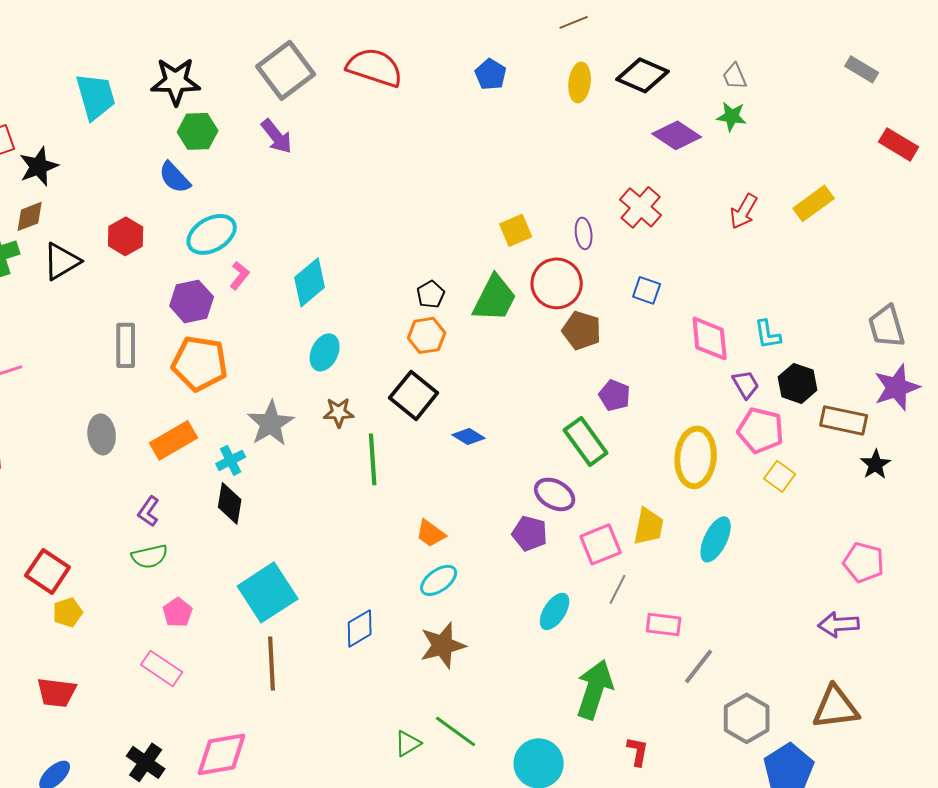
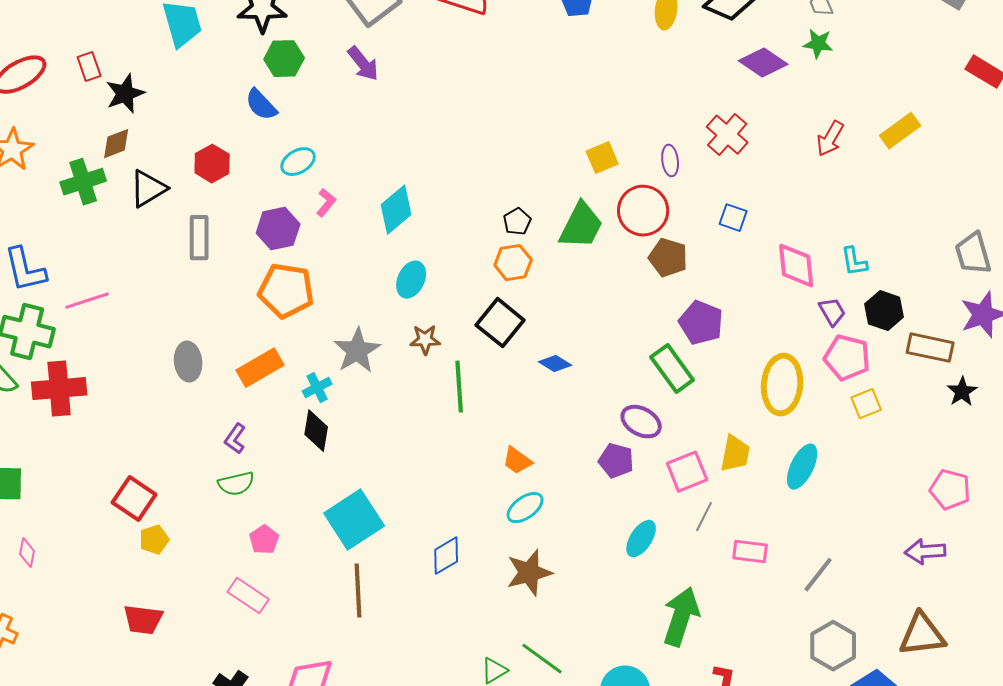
cyan ellipse: (212, 234) -> (298, 162), size x0.7
gray rectangle: (126, 345) -> (199, 238), moved
purple pentagon: (615, 395) -> (701, 323), size x1.4
yellow square: (780, 476) -> (866, 404), turned 32
gray line: (699, 666) -> (818, 575), moved

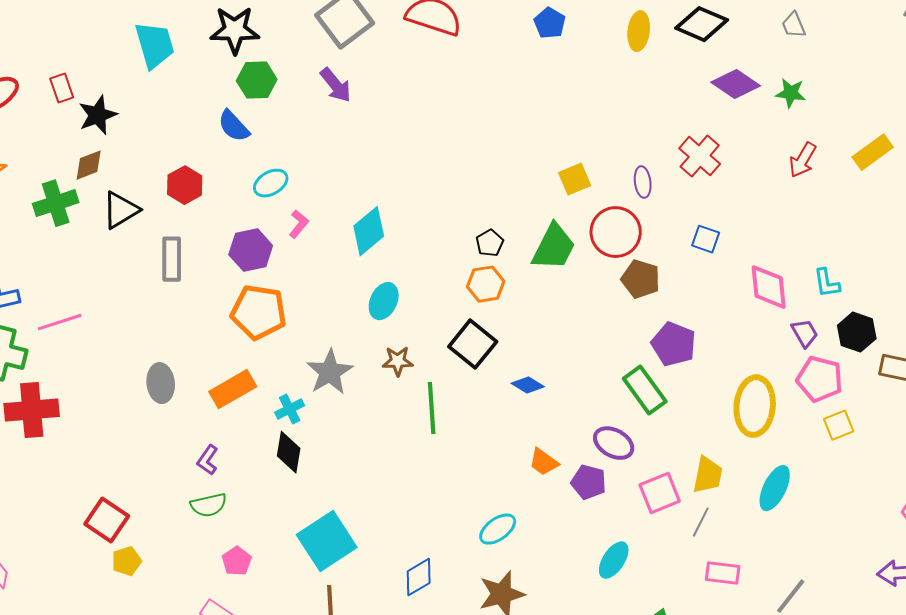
green star: (818, 44) -> (791, 93), moved
orange trapezoid: (517, 461) -> (544, 462), moved
gray line: (704, 517) -> (701, 522), moved

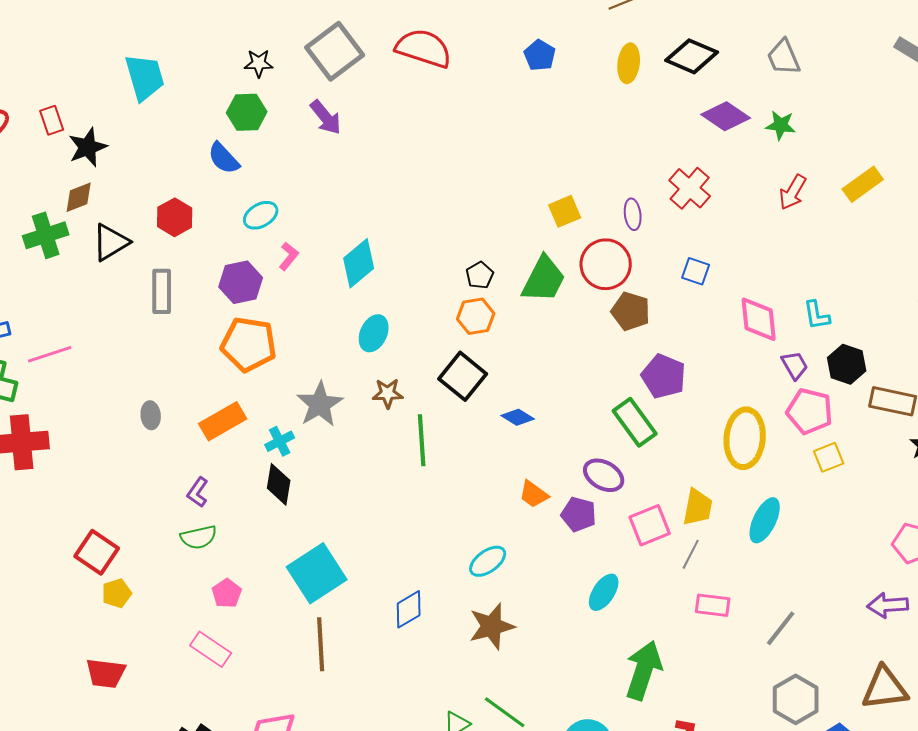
gray trapezoid: (794, 25) -> (784, 57), size x1.4
black star: (235, 30) -> (259, 63), moved, size x0.6
gray ellipse: (161, 383) -> (151, 415), size x0.7

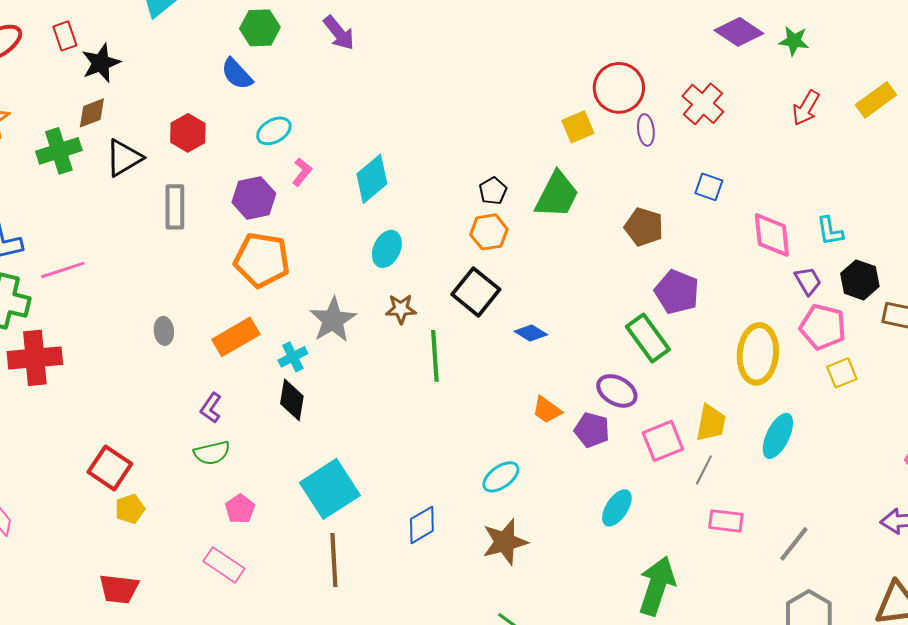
red circle: (606, 264) -> (619, 88), moved

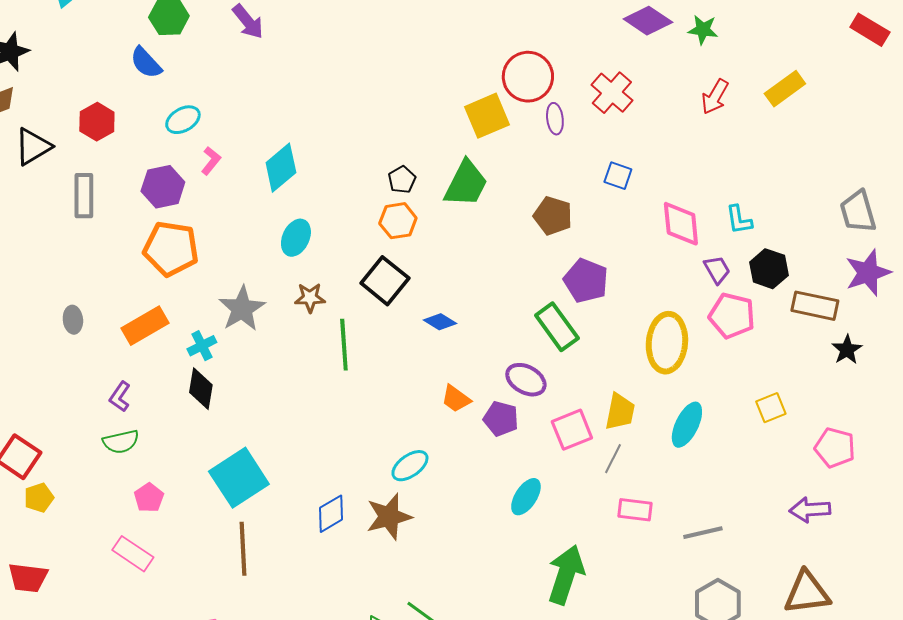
yellow square: (578, 127) -> (487, 116), size x1.4
yellow square: (842, 373) -> (771, 408), moved
brown star: (505, 542) -> (389, 517), moved
gray line: (794, 544) -> (703, 533), turned 39

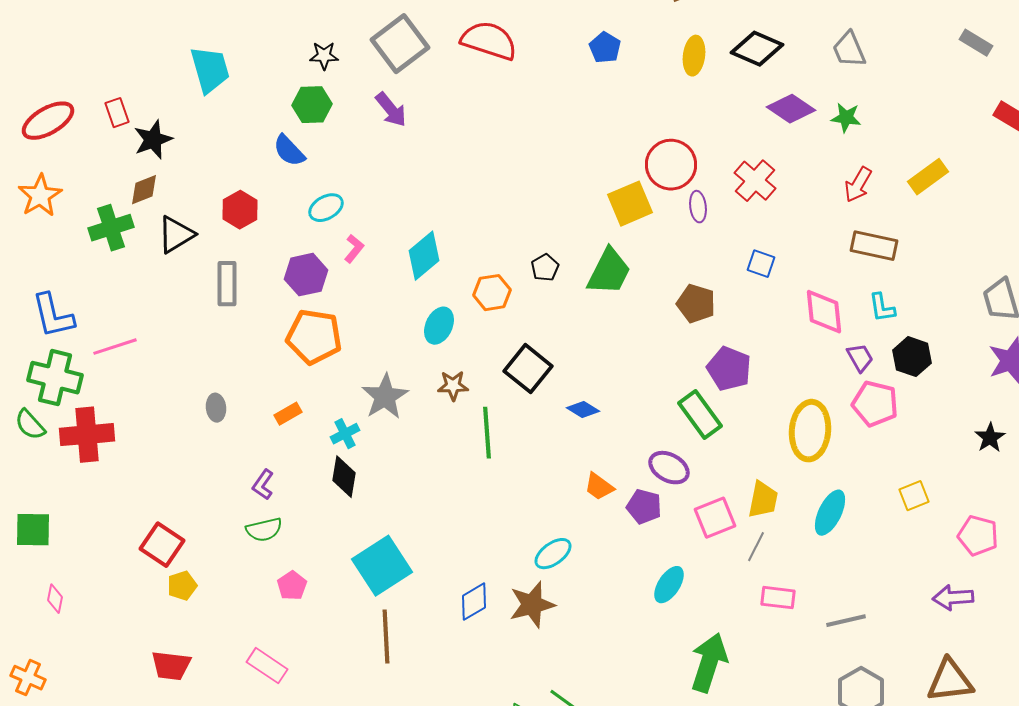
orange hexagon: (398, 221) -> (492, 293), moved
brown rectangle: (815, 306) -> (874, 246), moved
orange rectangle: (145, 326) -> (288, 414), size x0.6
pink rectangle: (133, 554) -> (267, 666), moved

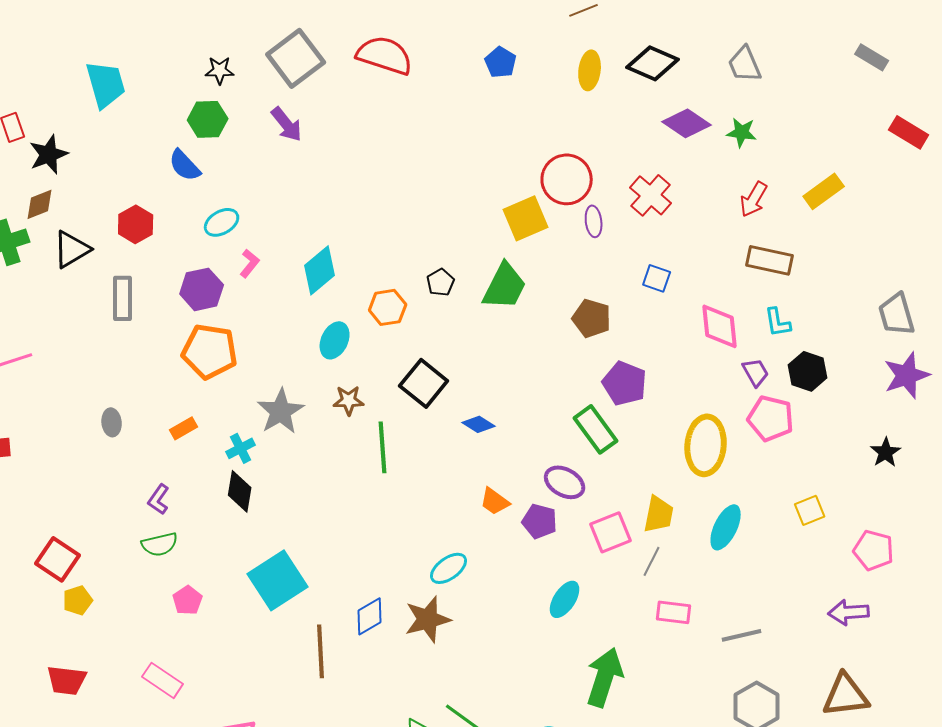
brown line: (386, 637) -> (321, 651), moved

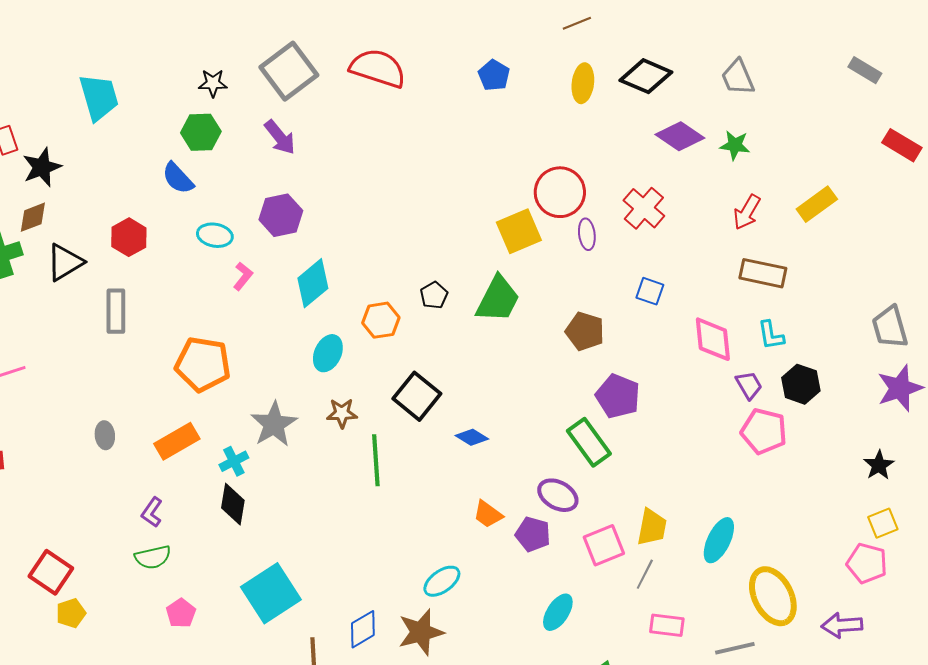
cyan ellipse: (222, 222) -> (215, 235), turned 40
purple hexagon: (202, 289) -> (281, 215), moved
orange rectangle: (184, 428) -> (177, 441), size x1.6
yellow ellipse: (706, 445) -> (773, 596), moved, turned -32
yellow square: (810, 510) -> (883, 523), moved

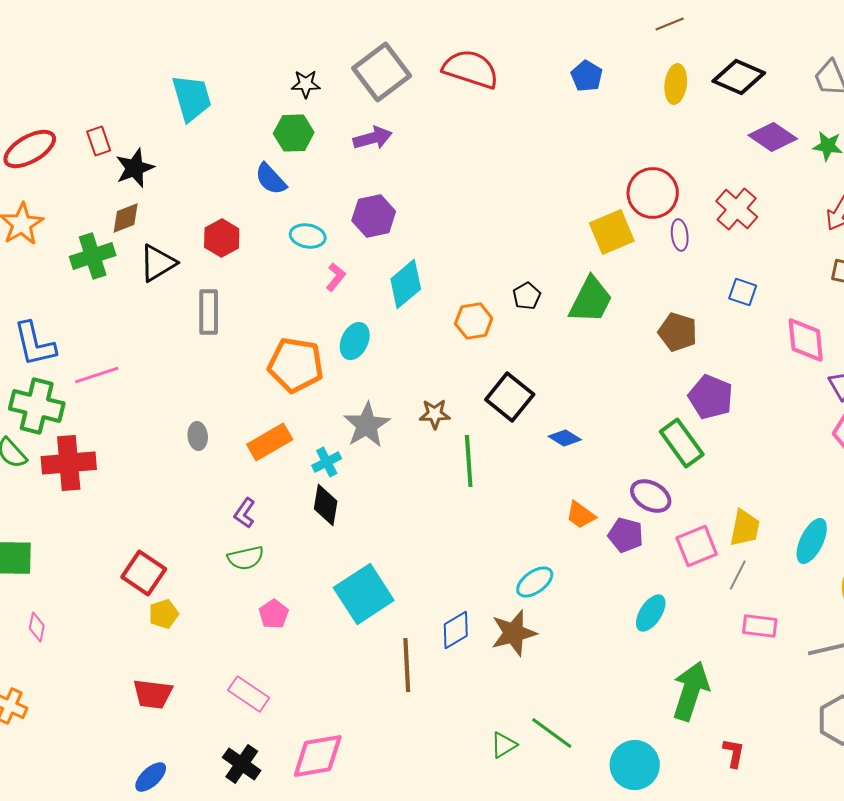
purple arrow: (280, 137) -> (373, 138), turned -66
cyan ellipse: (328, 353) -> (355, 341), moved

